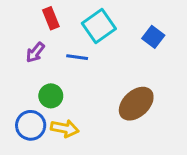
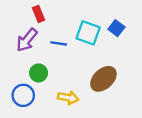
cyan square: (99, 26) -> (88, 33), moved, turned -35
purple arrow: (35, 52) -> (27, 40), size x1.5
yellow arrow: (65, 128) -> (68, 98), moved

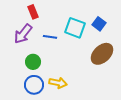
brown ellipse: (103, 79) -> (102, 54), moved
blue circle: (23, 95) -> (34, 85), moved

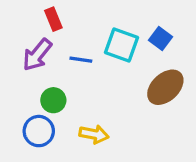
blue circle: (34, 85) -> (39, 131), moved

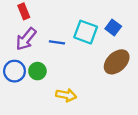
red rectangle: (53, 19) -> (24, 11), moved
blue circle: (39, 131) -> (14, 71), moved

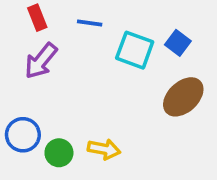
blue line: (57, 42) -> (90, 23), moved
blue circle: (14, 71) -> (23, 135), moved
green circle: (37, 71) -> (59, 153), moved

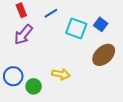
blue line: (90, 23) -> (51, 13), turned -40
yellow arrow: (104, 149) -> (61, 74), moved

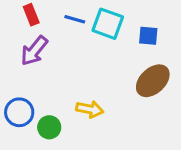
blue line: (51, 13) -> (75, 19), turned 48
blue square: (101, 24) -> (148, 36), turned -32
cyan square: (76, 28) -> (108, 24), moved

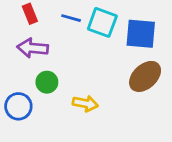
blue square: (148, 36) -> (141, 34), size x1.6
purple arrow: (34, 51) -> (33, 48), turned 56
green circle: (49, 127) -> (47, 82), moved

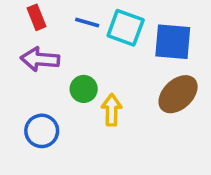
green circle: (47, 82) -> (84, 89), moved
yellow arrow: (85, 103) -> (112, 110), moved, turned -100
blue circle: (18, 106) -> (42, 131), moved

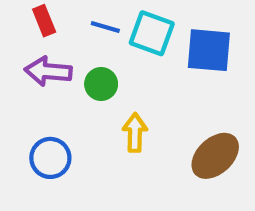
green circle: (84, 89) -> (101, 84), moved
brown ellipse: (178, 94) -> (215, 156), moved

